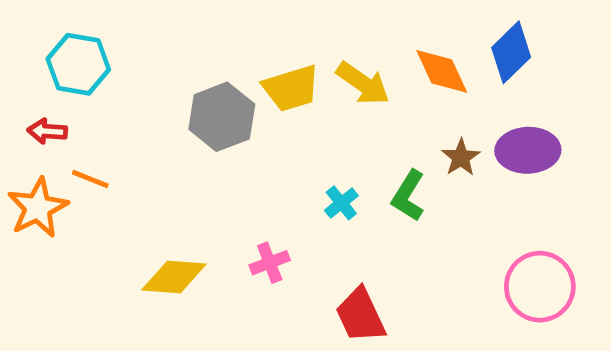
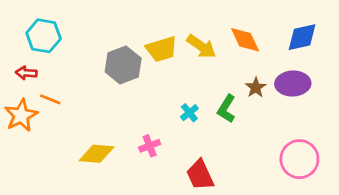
blue diamond: (511, 52) -> (302, 37), moved, turned 32

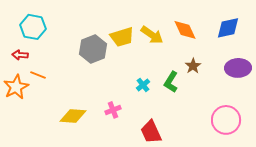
purple ellipse: (293, 84) -> (238, 68), moved

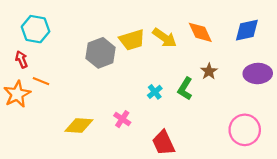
red arrow: (20, 55) -> (21, 59), turned 63
pink cross: (113, 110) -> (122, 119), turned -35

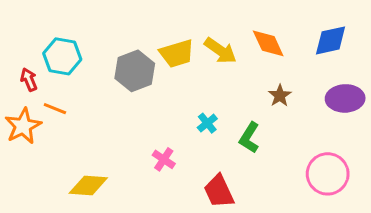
cyan hexagon: (36, 29) -> (62, 56), moved
green L-shape: (185, 89) -> (249, 138), moved
yellow diamond: (79, 126) -> (88, 185), moved

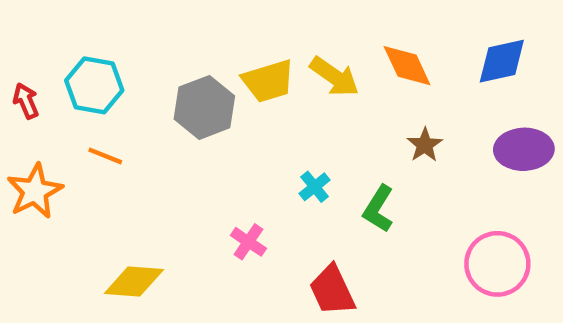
red arrow: (29, 80) -> (26, 101), moved
orange line: (55, 109) -> (105, 156), moved

